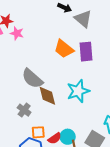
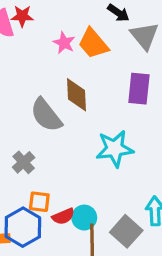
pink star: (17, 33) -> (64, 43), moved
orange trapezoid: (64, 49) -> (93, 44), moved
brown diamond: (47, 96) -> (76, 95), moved

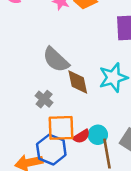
brown diamond: (76, 95) -> (78, 82), moved
orange square: (39, 202) -> (61, 128), size x1.6

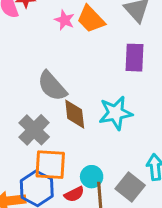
gray cross: (44, 99) -> (34, 130), size x1.5
red semicircle: (81, 136) -> (74, 194), moved

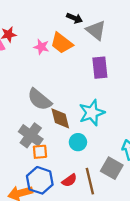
orange square: (50, 165) -> (40, 152), moved, size x0.6
cyan circle: (92, 177) -> (78, 142), moved

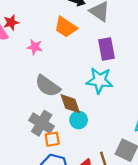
pink star: (41, 47) -> (35, 47), moved
cyan star: (92, 113) -> (99, 81), moved, turned 30
cyan circle: (78, 142) -> (79, 120), moved

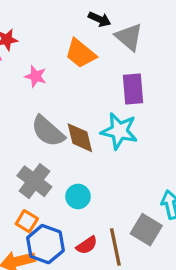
brown diamond: (70, 104) -> (80, 138), moved
cyan circle: (79, 120) -> (78, 196), moved
orange square: (52, 139) -> (27, 221), moved, turned 35

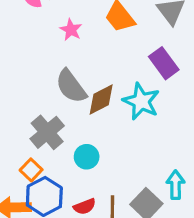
purple rectangle: (133, 89) -> (164, 63), turned -44
brown diamond: (80, 138) -> (101, 99), turned 64

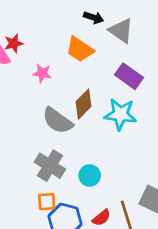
brown diamond: (101, 99) -> (83, 104), moved
orange square: (31, 170) -> (47, 202), turned -30

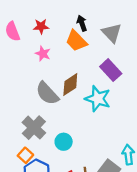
black arrow: (94, 18) -> (82, 23), moved, turned -140
red star: (14, 43) -> (41, 26), moved
orange square: (47, 202) -> (25, 155), turned 35

